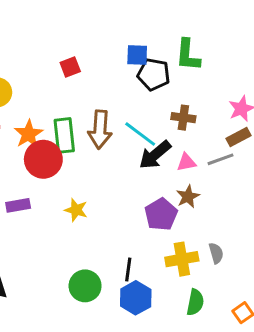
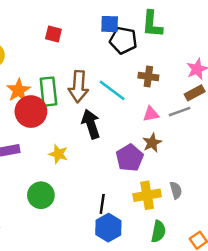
red square: (70, 67) -> (53, 34), turned 35
black arrow: (155, 155) -> (91, 124), moved, turned 112
green circle: (85, 286) -> (41, 195), moved

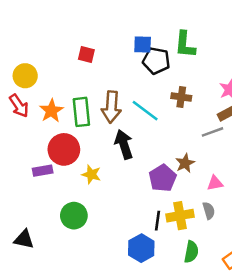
red circle: (31, 112) -> (64, 149), moved
pink triangle: (151, 114) -> (215, 183), moved
black line: (102, 204) -> (158, 221), moved

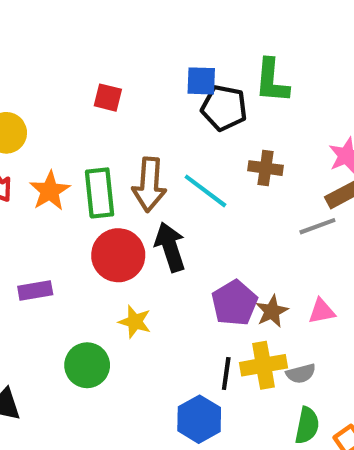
red circle: (64, 149) -> (118, 255), moved
brown star: (185, 163) -> (272, 311), moved
yellow star: (91, 174) -> (135, 322), moved
gray semicircle: (209, 211) -> (301, 374), moved, turned 91
green semicircle: (191, 252) -> (307, 425), moved

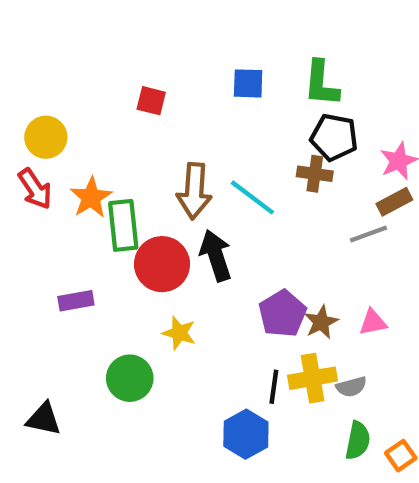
black pentagon: (224, 108) -> (334, 137), moved
green rectangle: (100, 193) -> (123, 225), moved

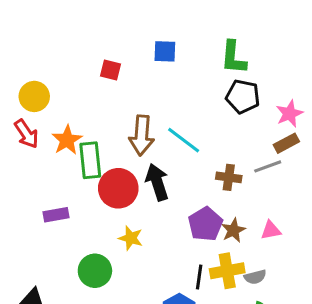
blue square: (248, 83) -> (165, 51), moved
brown cross: (315, 174) -> (229, 177), moved

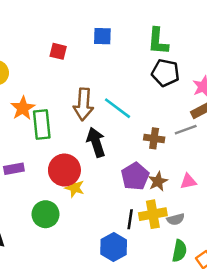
red circle: (118, 188) -> (64, 170), moved

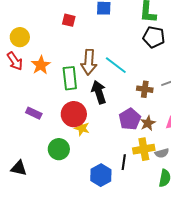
green rectangle: (42, 125) -> (70, 78), moved
purple rectangle: (14, 169) -> (34, 113), turned 35
black line: (130, 219) -> (124, 162), moved
blue hexagon: (114, 247) -> (101, 175), moved

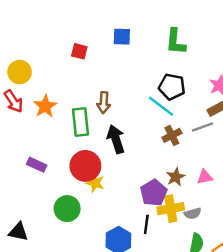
black pentagon: (154, 37) -> (172, 87), moved
brown arrow: (89, 62) -> (104, 103), size x0.7
cyan line: (116, 65) -> (161, 106), moved
brown cross: (145, 89) -> (172, 135), turned -35
purple pentagon: (130, 119) -> (154, 193), moved

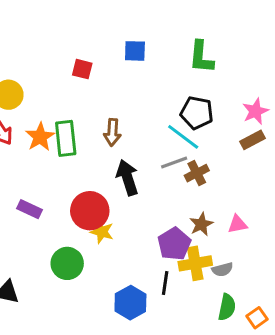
green rectangle: (81, 122) -> (66, 138), moved
gray line: (202, 127) -> (174, 162), moved

